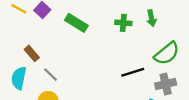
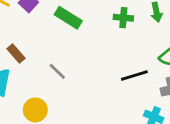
gray line: (50, 75) -> (57, 71), moved

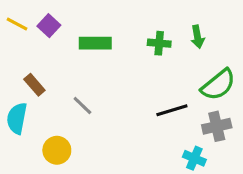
green rectangle: (68, 18) -> (95, 43), turned -32

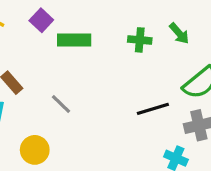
purple square: (49, 26) -> (41, 20), moved
green arrow: (198, 37) -> (179, 33), turned -30

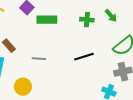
gray line: (61, 104) -> (39, 59), turned -40
black line: (153, 109) -> (84, 57), moved

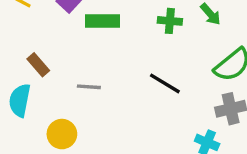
black line: (84, 57) -> (165, 83), turned 48

